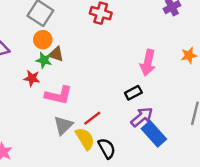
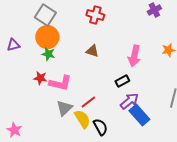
orange circle: (43, 40) -> (47, 37), size x1.5
brown triangle: (56, 54) -> (92, 51), moved
red star: (32, 78) -> (40, 78), moved

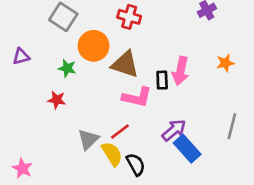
orange circle: (47, 37) -> (94, 46), moved
brown triangle: (92, 51) -> (125, 64), size x1.6
black rectangle: (122, 81) -> (162, 80), moved, turned -64
pink L-shape: (60, 83) -> (137, 97), moved

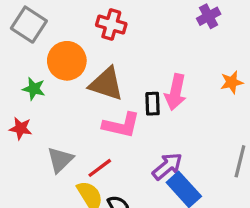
gray triangle: (88, 139) -> (60, 160), moved

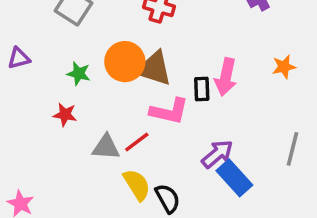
orange circle: (67, 61) -> (125, 62), moved
gray triangle: (60, 160) -> (106, 147), turned 48
red line: (100, 168) -> (137, 142), moved

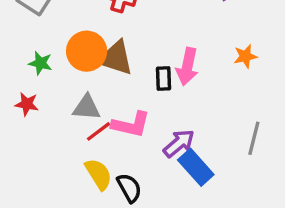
pink L-shape: (169, 111) -> (131, 125), moved
gray triangle: (106, 147) -> (87, 108), moved

